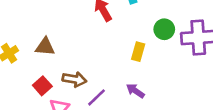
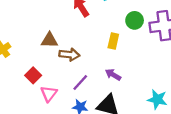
brown triangle: (45, 47) -> (49, 40), moved
brown arrow: (74, 79) -> (69, 55), moved

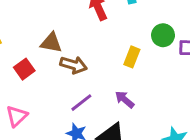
red square: (33, 75) -> (24, 69), moved
pink triangle: (49, 94) -> (17, 116), moved

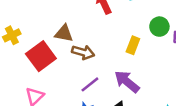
red square: (24, 69) -> (41, 56), size x1.6
purple arrow: (125, 99) -> (127, 82), size x1.5

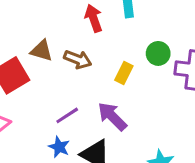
brown arrow: (83, 52) -> (78, 59), moved

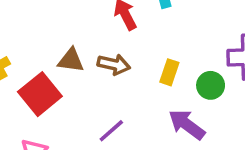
green circle: (158, 53) -> (211, 85), moved
purple arrow: (112, 116) -> (187, 125), moved

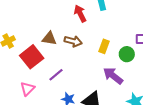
purple line: (111, 131) -> (56, 75), moved

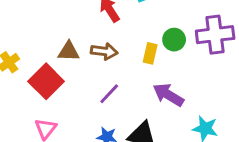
green circle: (127, 54) -> (174, 40), moved
purple line: (56, 75) -> (109, 94), moved

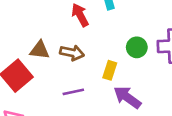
yellow rectangle: (150, 53) -> (110, 70), moved
purple line: (109, 94) -> (73, 92), turned 30

